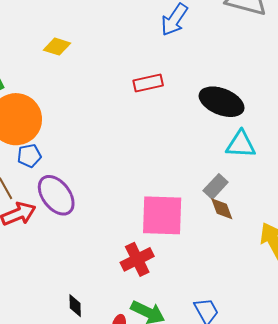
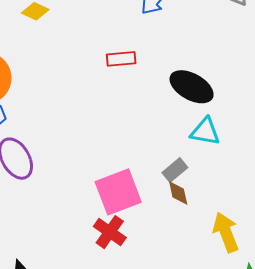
pink square: (162, 215) -> (118, 192), turned -30
red cross: (137, 259) -> (110, 232), moved, turned -36

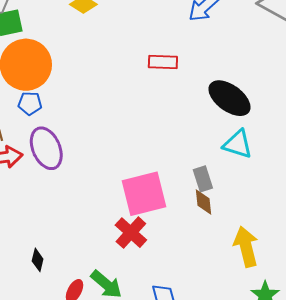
gray rectangle: (175, 170) -> (203, 179), turned -75

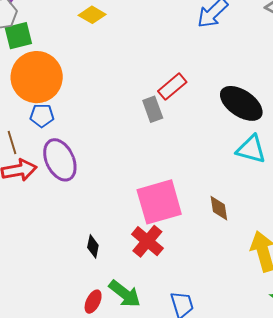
red rectangle: (163, 62) -> (172, 87), moved, turned -40
gray rectangle: (203, 179) -> (153, 109), moved
black diamond: (38, 260) -> (93, 246), moved

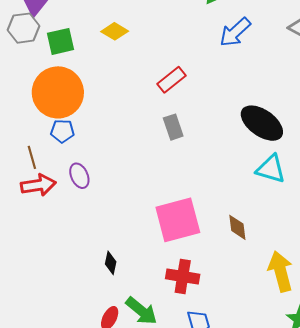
green square: (18, 36) -> (60, 41), moved
red rectangle: (172, 87) -> (171, 80), moved
purple ellipse: (60, 160) -> (79, 176), size x0.6
red cross: (147, 241) -> (183, 277), moved, turned -32

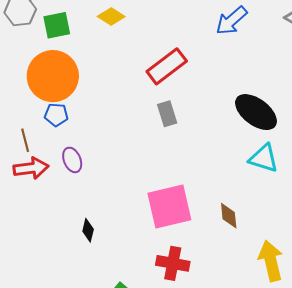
red rectangle: (171, 80) -> (167, 66), size x1.4
black diamond: (111, 263) -> (88, 230), moved

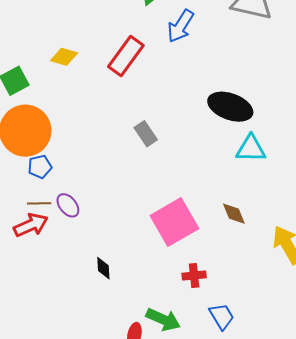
red rectangle: (167, 66) -> (126, 56), moved
brown line: (25, 140) -> (39, 203), moved, turned -60
red cross: (173, 263) -> (194, 275), size x0.7

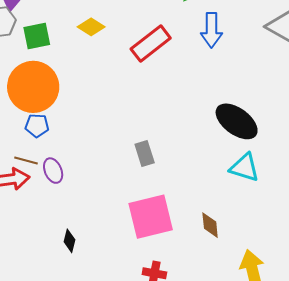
blue arrow: (181, 26) -> (211, 30), turned -48
gray rectangle: (146, 134) -> (145, 154), moved

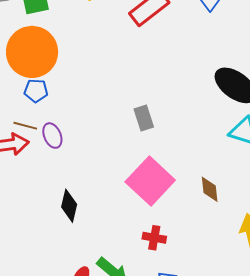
pink square: (151, 217) -> (150, 181), turned -33
black diamond: (69, 241) -> (69, 206), size x1.4

